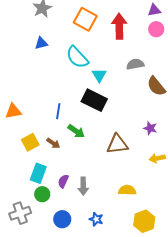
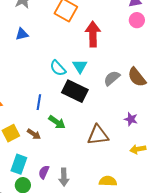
red arrow: (119, 26) -> (93, 34), moved
cyan semicircle: (77, 57) -> (58, 68), moved, size x0.7
gray semicircle: (135, 64) -> (112, 78), moved, turned -30

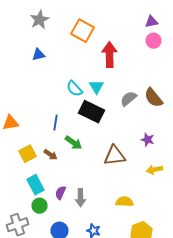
cyan rectangle: (19, 164) -> (36, 185), turned -48

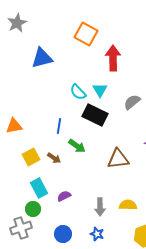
gray star: (40, 20) -> (17, 23), moved
blue triangle: (38, 55) -> (42, 58), size x1.6
purple semicircle: (60, 193) -> (64, 196), turned 40
gray arrow: (80, 198) -> (100, 207), moved
green circle: (40, 206) -> (33, 209), moved

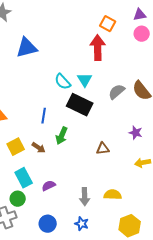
orange square: (86, 34) -> (108, 24), moved, size x0.7
green arrow: (77, 146) -> (62, 136), turned 78
brown triangle: (118, 159) -> (103, 149), size x0.6

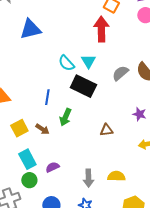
green circle: (18, 199) -> (29, 180), moved

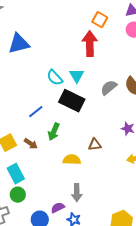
blue line: (47, 97) -> (36, 112), turned 42
purple semicircle: (52, 167) -> (58, 208), moved
yellow semicircle: (116, 176) -> (72, 160), moved

